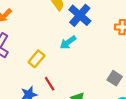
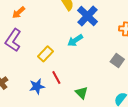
gray square: (115, 78) -> (117, 61), moved

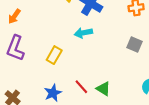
cyan arrow: (75, 40) -> (83, 33), turned 35
red line: (56, 77) -> (81, 87), moved

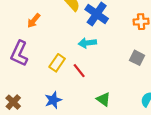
orange arrow: (14, 16) -> (34, 21), moved
red line: (81, 87) -> (79, 71), moved

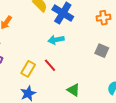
yellow rectangle: (57, 63) -> (28, 69), moved

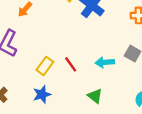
cyan arrow: (56, 40) -> (105, 62), moved

